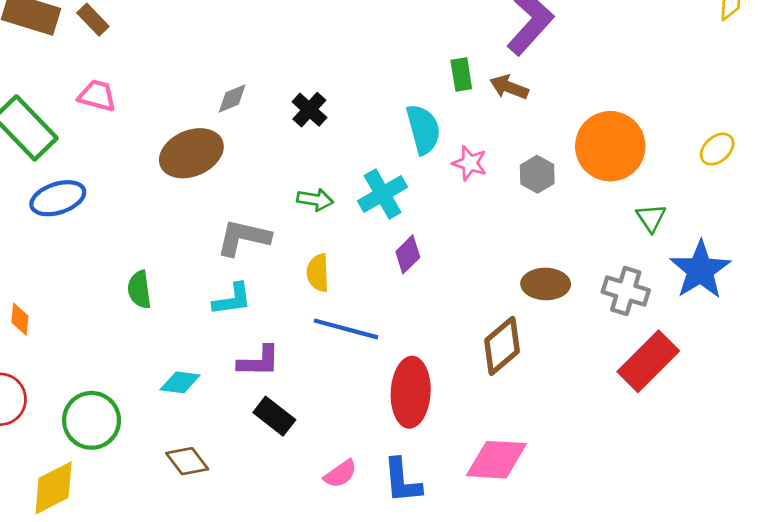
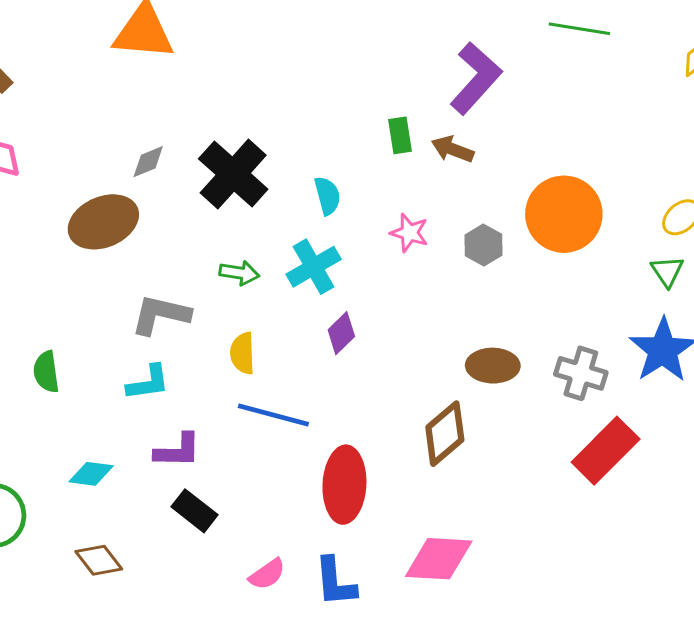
black cross: (309, 110) -> (233, 174), size x1.8
cyan semicircle: (423, 129) -> (327, 196), moved, size x0.7
green triangle: (651, 218) -> (667, 271), moved

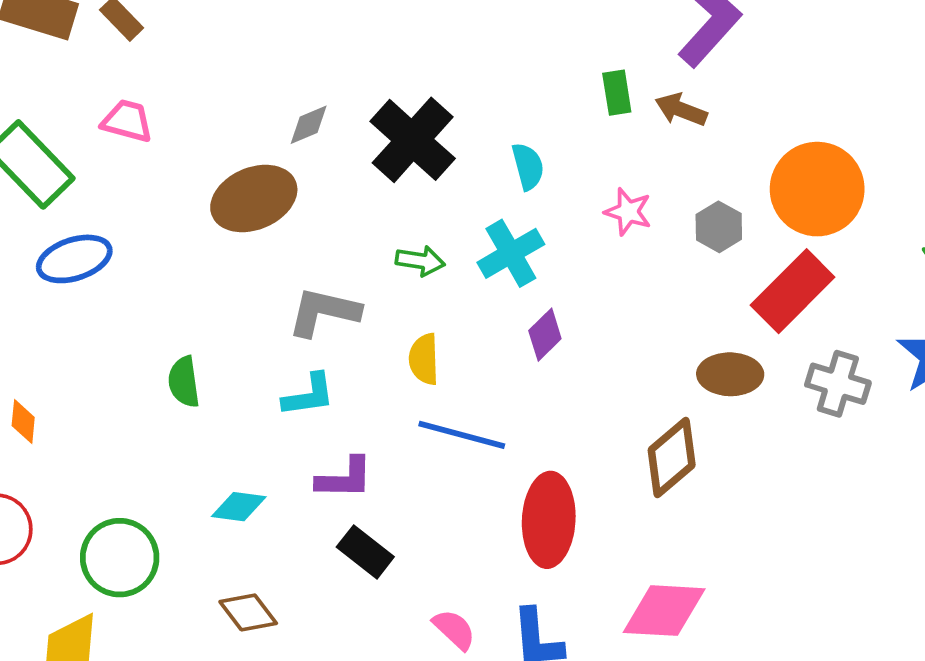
red rectangle: (606, 451) -> (793, 291), moved
pink semicircle: (267, 574) -> (454, 629), turned -102

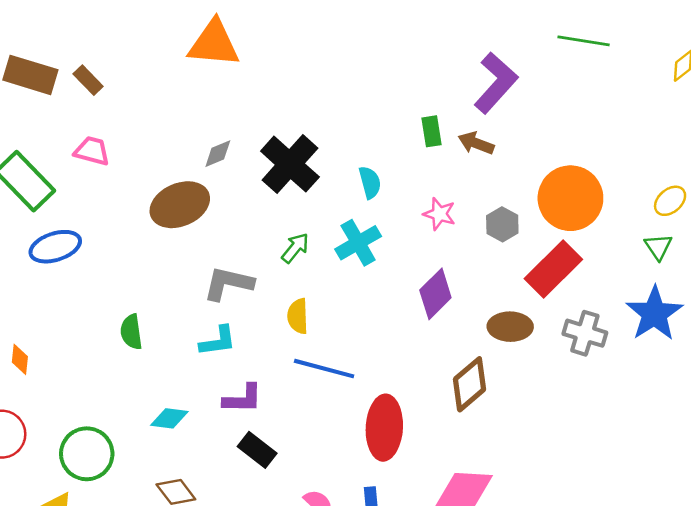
green arrow: (420, 261) -> (295, 248), turned -60
purple diamond: (545, 335) -> (435, 294), moved, size x1.4

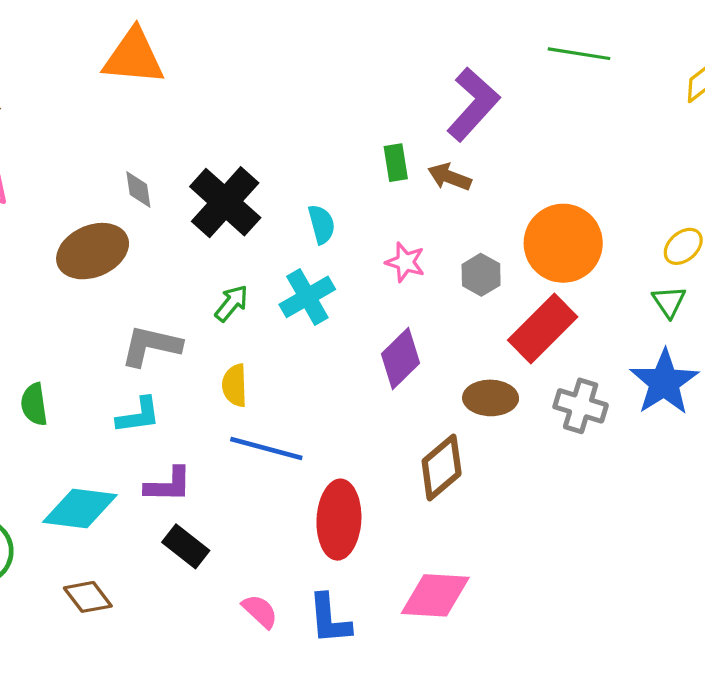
gray diamond: (218, 154) -> (138, 190), turned -76
cyan diamond: (169, 418) -> (80, 509), size x1.6

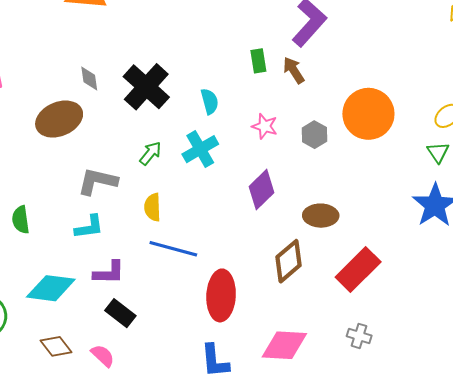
brown arrow: (449, 177) -> (294, 70), turned 36
red rectangle: (543, 328) -> (358, 270), moved
gray cross: (581, 406) -> (359, 336), moved, size x0.7
pink semicircle: (260, 611) -> (103, 356), moved

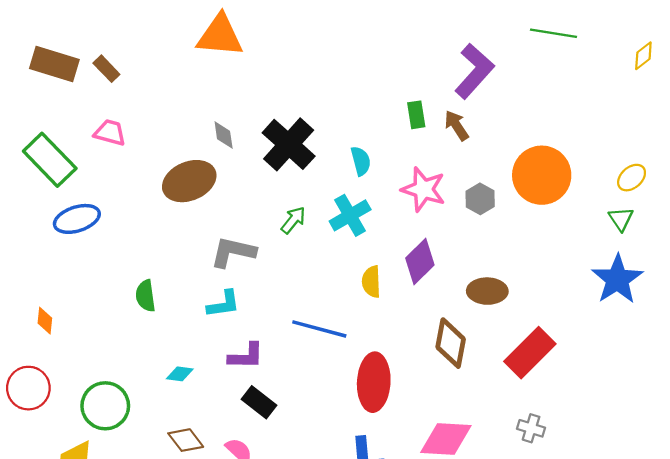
pink star: (265, 126) -> (423, 189), size x1.5
yellow semicircle: (153, 207) -> (371, 282), moved
brown diamond: (289, 261) -> (451, 343), turned -39
cyan diamond: (51, 288) -> (180, 374), size x0.5

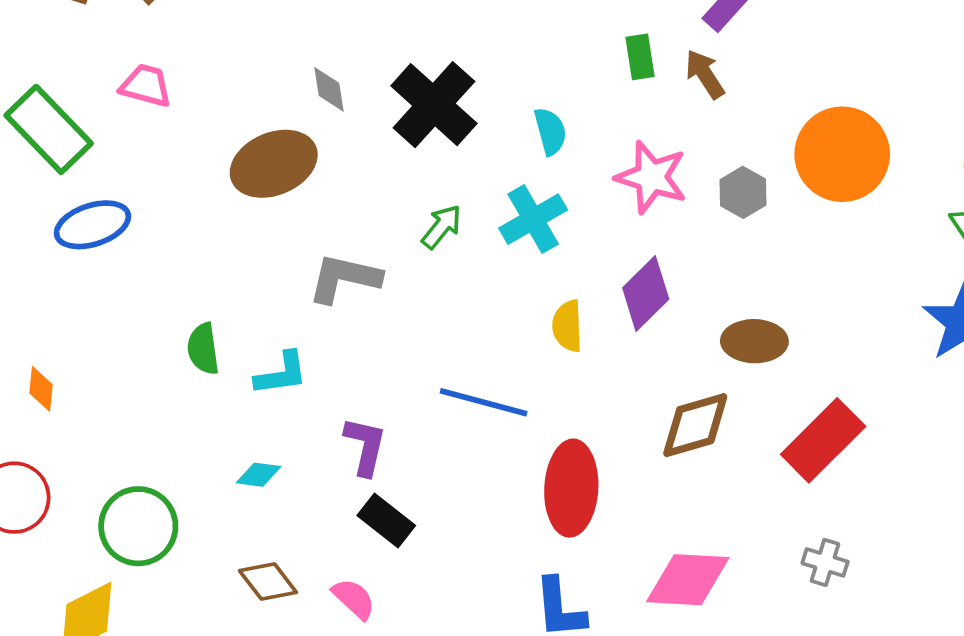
cyan L-shape: (224, 304) -> (281, 374), moved
brown diamond: (451, 343) -> (695, 425), turned 63
purple L-shape: (246, 356) -> (365, 446), turned -78

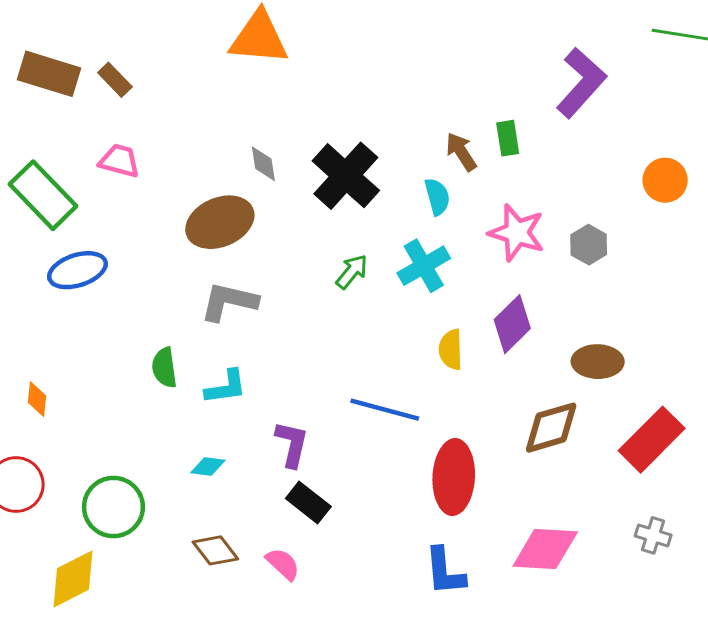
brown arrow: (705, 74) -> (461, 152), moved
orange circle: (842, 154) -> (665, 180), moved, size x0.6
gray L-shape: (344, 278) -> (229, 302), moved

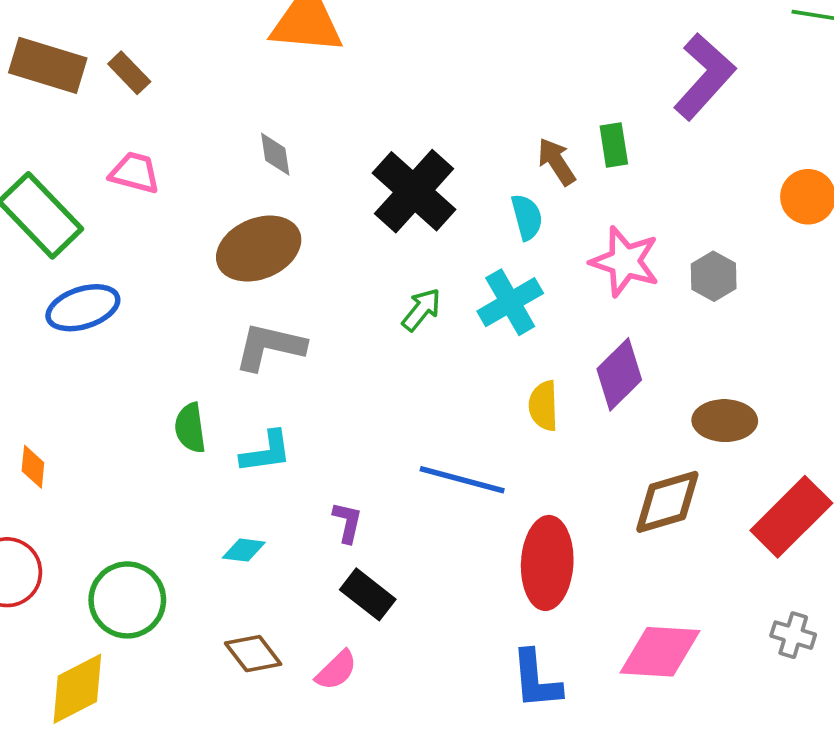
gray diamond: (263, 164) -> (275, 154), moved
purple L-shape: (292, 444) -> (347, 522), size x0.7
pink semicircle: (283, 564) -> (336, 670), turned 93

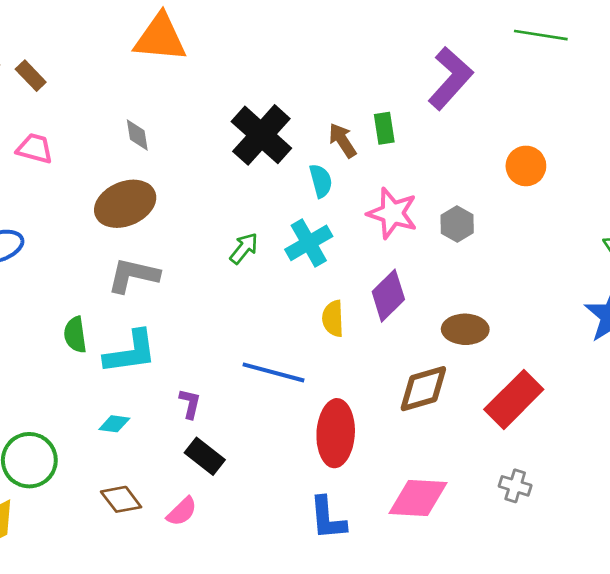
black cross: (414, 191) -> (261, 135), moved
cyan L-shape: (266, 452) -> (131, 352), size x1.4

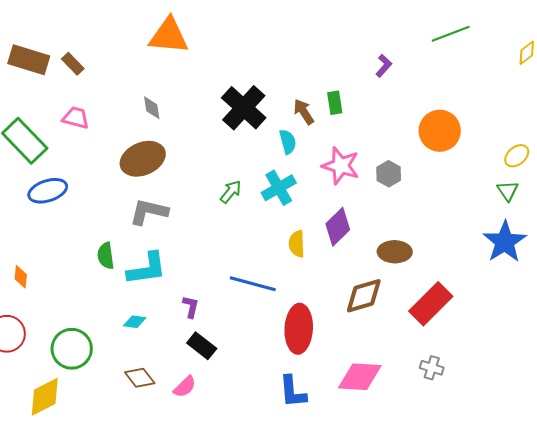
green line: (541, 35) -> (451, 34), turned -30
purple L-shape: (450, 78) -> (384, 66), size x0.5
orange circle: (526, 166) -> (440, 131), size x1.4

